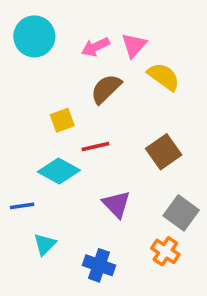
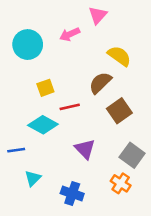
cyan circle: (34, 36) -> (28, 45), moved
pink triangle: (134, 45) -> (98, 15), moved
brown semicircle: (106, 89) -> (100, 83), moved

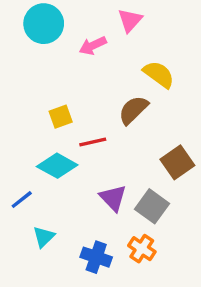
cyan circle: (28, 45) -> (44, 24), moved
brown square: (119, 111) -> (177, 162), moved
blue line: (16, 150) -> (22, 200), turned -30
gray square: (132, 155) -> (152, 206), moved
orange cross: (121, 183) -> (142, 249), moved

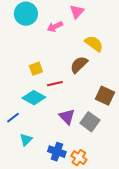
brown square: (177, 162) -> (105, 96), turned -30
orange cross: (142, 249) -> (79, 158), moved

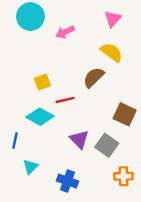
pink triangle: (77, 12) -> (113, 19), moved
blue line: (13, 118) -> (15, 141), turned -40
orange cross: (79, 158) -> (123, 176), moved, turned -35

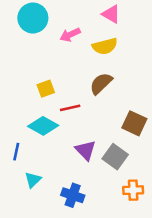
pink triangle: (113, 19) -> (111, 14), moved, turned -42
yellow semicircle: (112, 52) -> (105, 46), moved, turned 130

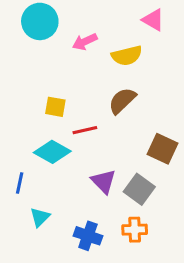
pink triangle: (111, 14) -> (153, 20), moved
yellow square: (46, 89) -> (55, 107), turned 30
orange cross: (133, 190) -> (135, 230), moved

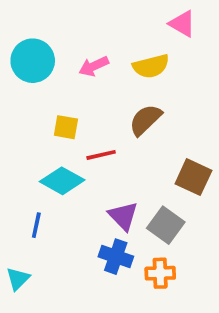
cyan circle: (40, 21) -> (33, 61), moved
pink arrow: (85, 42) -> (94, 66), moved
blue line: (20, 183) -> (36, 225), moved
cyan triangle: (40, 217) -> (18, 279), moved
blue cross: (88, 236) -> (116, 257), moved

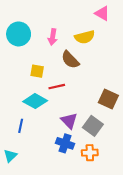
pink arrow: (94, 66) -> (53, 37), turned -56
brown semicircle: (145, 120) -> (70, 60), moved, turned -90

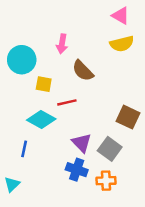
cyan circle: (19, 34) -> (22, 60), moved
yellow semicircle: (85, 37) -> (122, 44), moved

